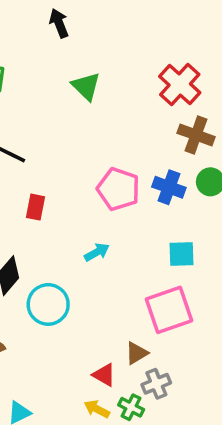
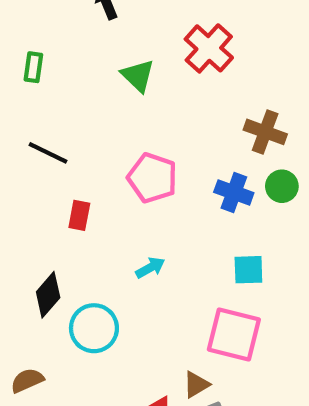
red cross: (180, 84) -> (209, 48), moved
pink pentagon: (118, 189) -> (152, 178), moved
pink square: (169, 310) -> (234, 334), turned 33

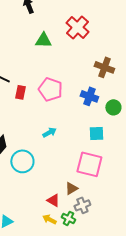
green triangle: (138, 76) -> (43, 40), turned -42
green circle: (282, 186) -> (113, 107), moved
red rectangle: (79, 215) -> (20, 92), moved

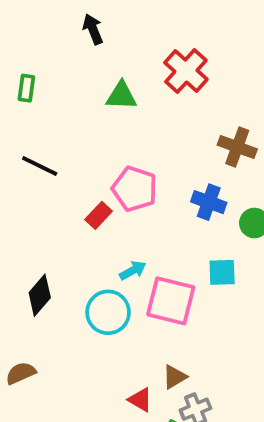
red rectangle: (20, 92) -> (99, 215), moved, turned 32
cyan circle: (22, 161) -> (108, 312), moved
pink square: (89, 164) -> (171, 301), moved

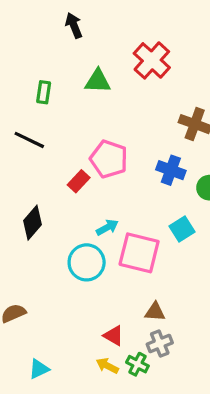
green rectangle: (26, 88) -> (44, 92), moved
cyan square: (222, 272) -> (182, 229), turned -30
black diamond: (40, 295) -> (32, 223), moved
brown triangle: (175, 377) -> (155, 312), moved, turned 35

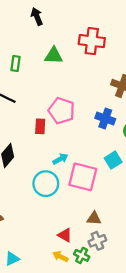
red cross: (152, 60) -> (92, 41), turned -35
red rectangle: (79, 181) -> (40, 126), turned -40

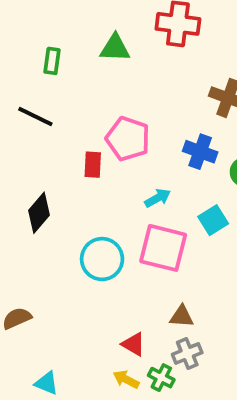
cyan arrow: (60, 159) -> (158, 198), moved
cyan triangle: (12, 259) -> (46, 383), turned 48

